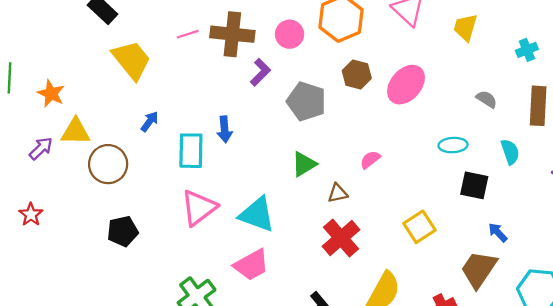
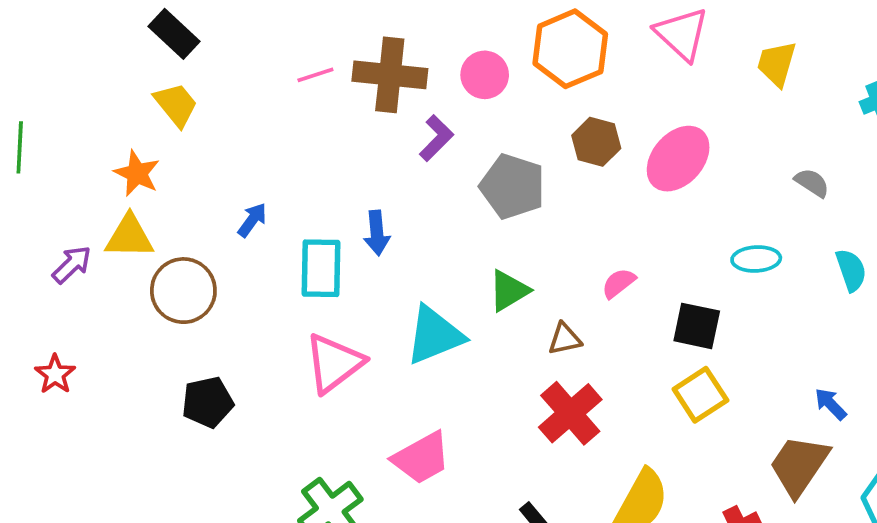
yellow trapezoid: (132, 60) -> (176, 105), moved, size x0.7
orange star: (51, 94) -> (137, 173), moved
black square: (474, 185) -> (697, 326), moved
cyan triangle: (257, 214) -> (434, 335), moved, turned -42

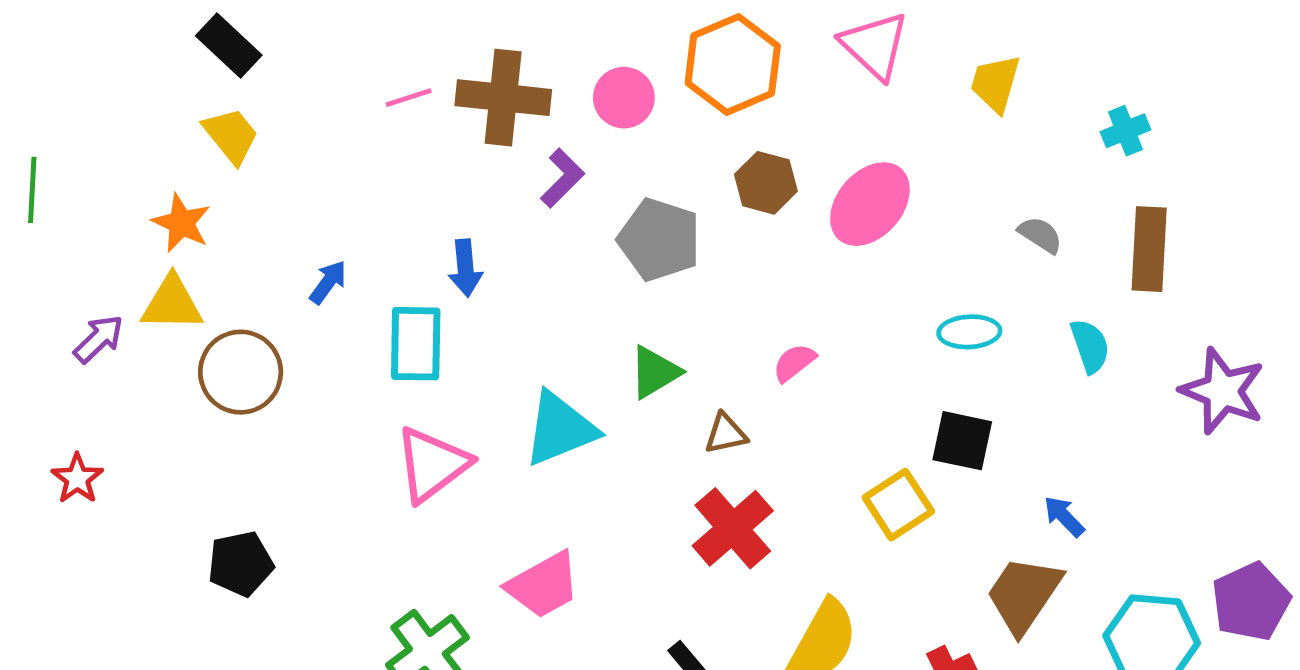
blue arrow: (377, 233) -> (465, 268), moved
black square: (697, 326) -> (962, 441), moved
black pentagon: (208, 402) -> (241, 564), moved

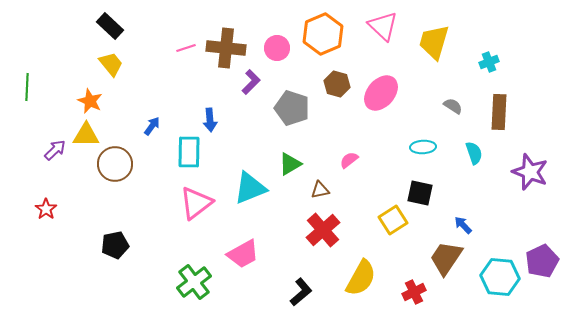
yellow trapezoid: (995, 83) -> (434, 42), size x1.4

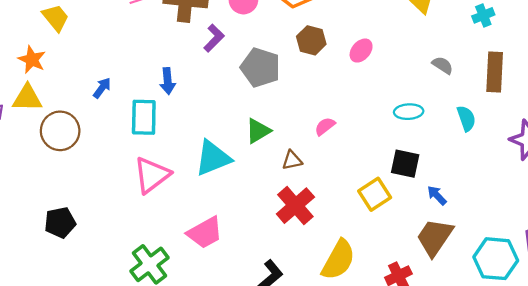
pink ellipse: (381, 93) -> (361, 51), size x0.6
blue arrow: (463, 225) -> (437, 195), moved

